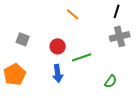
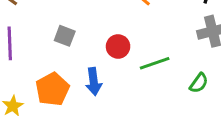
blue arrow: (58, 73) -> (94, 82), moved
green semicircle: (111, 81) -> (199, 83), moved

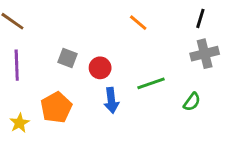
red circle: (118, 46) -> (100, 68), moved
blue arrow: (94, 82) -> (111, 100), moved

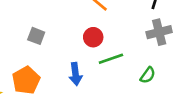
red circle: (100, 68) -> (93, 37), moved

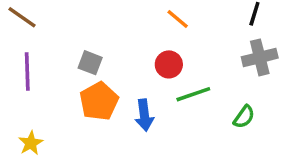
orange pentagon: (26, 80) -> (99, 101), moved

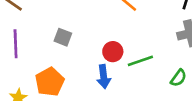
red circle: (169, 64) -> (113, 52), moved
orange pentagon: (99, 101) -> (50, 82), moved

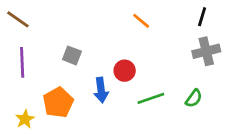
green line: (140, 61) -> (151, 98), moved
blue arrow: (104, 77) -> (101, 90), moved

